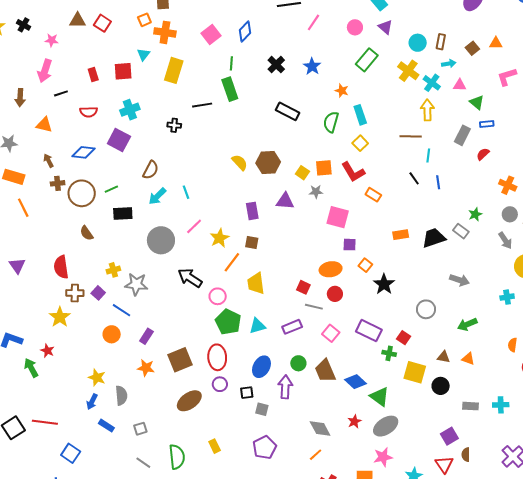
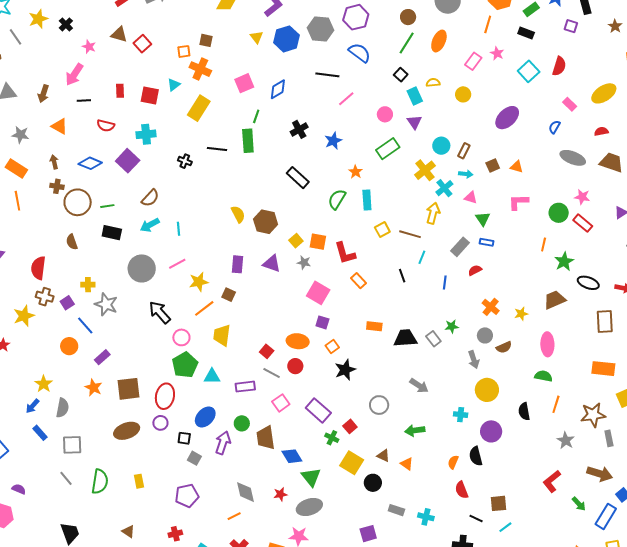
yellow square: (360, 143) -> (382, 230), moved
blue line: (438, 182) -> (445, 283), moved
gray square: (140, 429) -> (72, 445), size x1.5

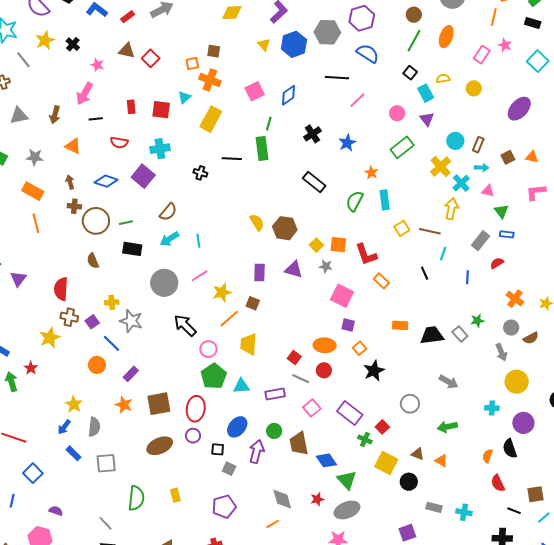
gray line: (66, 478) -> (106, 523), moved

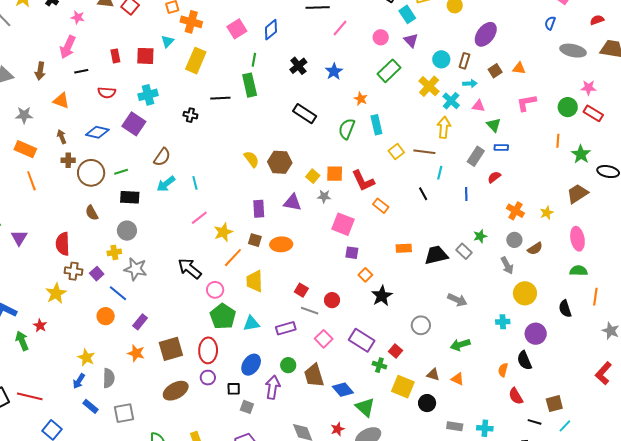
purple ellipse: (519, 109) -> (486, 34), moved
gray circle: (164, 283) -> (127, 231), moved, size x0.7
orange ellipse: (325, 345) -> (281, 244), moved

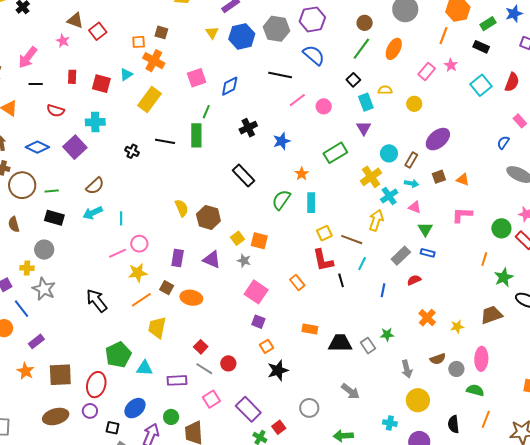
pink star: (78, 17) -> (63, 41), moved
pink circle: (381, 37) -> (324, 106), moved
red L-shape: (363, 181) -> (323, 260), moved
gray circle: (514, 240) -> (456, 369), moved
pink circle: (215, 290) -> (139, 244), moved

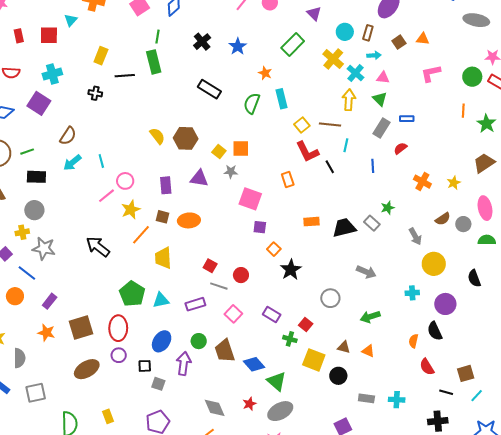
yellow rectangle: (150, 99) -> (101, 56), moved, size x0.7
green triangle: (425, 229) -> (380, 99), moved
orange rectangle: (297, 282) -> (288, 180), turned 35
purple rectangle: (248, 409) -> (272, 314), size x0.7

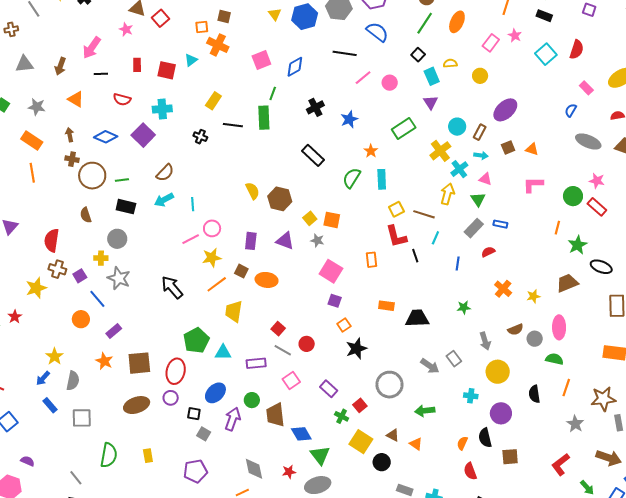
gray rectangle: (372, 223) -> (454, 359), moved
gray circle: (330, 298) -> (389, 385), size x1.4
brown square: (466, 373) -> (510, 457), moved

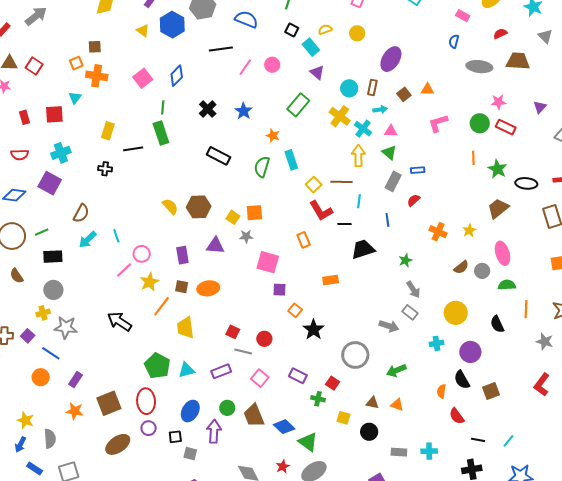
black line: (415, 256) -> (345, 224), turned -56
black trapezoid: (417, 318) -> (363, 249), moved
gray arrow: (485, 341) -> (413, 290), moved
yellow square: (361, 442) -> (343, 418), size x0.6

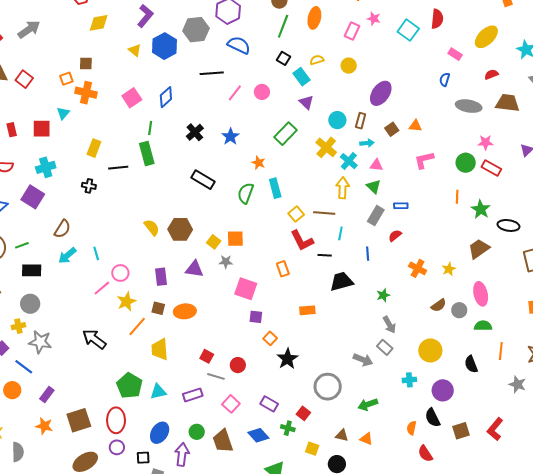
red L-shape: (542, 385) -> (495, 429), moved
blue diamond: (284, 427) -> (258, 435), moved

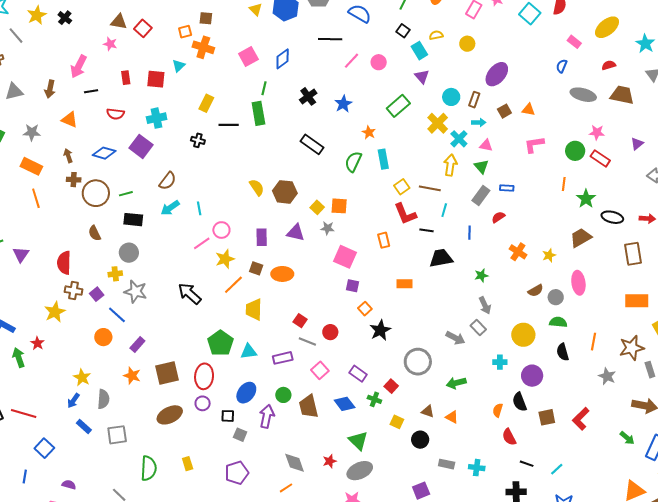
green semicircle: (483, 326) -> (558, 322), moved

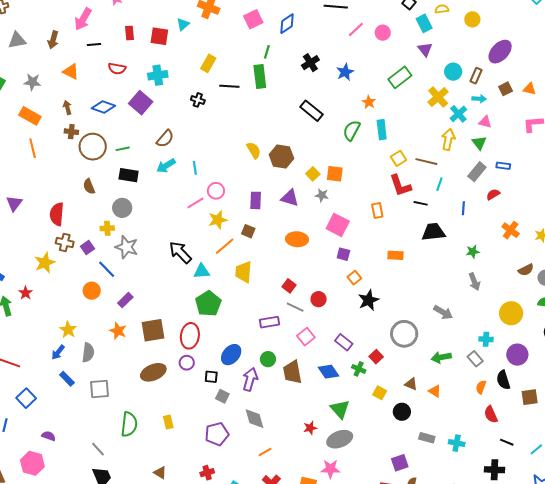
orange ellipse: (282, 274) -> (297, 239), moved
gray rectangle: (478, 328) -> (475, 359), moved
cyan triangle: (249, 352) -> (202, 271), moved
gray diamond: (295, 463) -> (254, 419), moved

